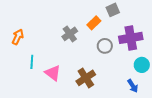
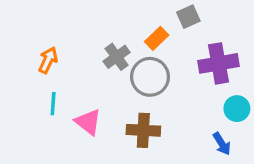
orange arrow: (18, 37) -> (48, 60), moved
gray circle: (105, 46) -> (150, 77), moved, size x1.5
brown cross: (86, 78) -> (143, 130), turned 36

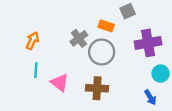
orange rectangle: (157, 38) -> (106, 26), turned 63

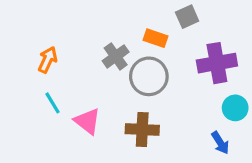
cyan line: (36, 70) -> (53, 103), turned -35

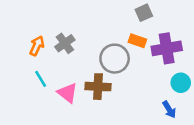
orange rectangle: (155, 38) -> (137, 41), moved
gray cross: (116, 56) -> (65, 43), moved
brown cross: (142, 129) -> (98, 87), moved

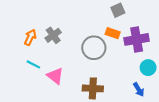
cyan line: (41, 79) -> (33, 64), turned -32
brown cross: (98, 87) -> (93, 88), moved

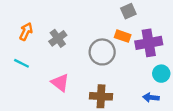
orange arrow: (30, 37) -> (26, 32), moved
cyan line: (33, 64) -> (21, 63), moved
blue arrow: (139, 89) -> (151, 97), turned 128

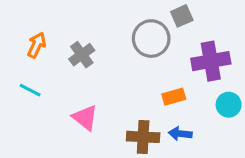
orange rectangle: (123, 36) -> (174, 97), moved, turned -35
gray circle: (102, 52) -> (151, 39), moved
blue arrow: (151, 97) -> (180, 134), moved

